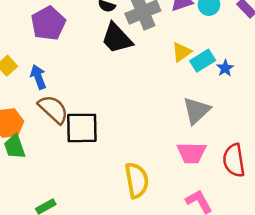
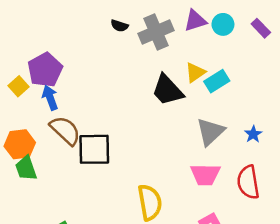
purple pentagon: (48, 23) -> (45, 70), moved
black trapezoid: (117, 38) -> (167, 90), moved
blue star: (225, 68) -> (253, 134), moved

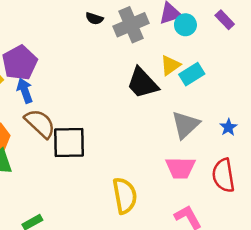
cyan circle: (223, 24) -> (185, 25), moved
purple rectangle: (261, 28) -> (225, 20), moved

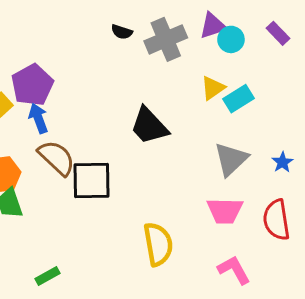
black trapezoid: (142, 83) -> (149, 126), moved

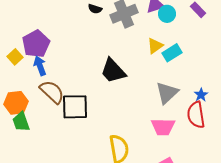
red semicircle: (276, 220) -> (196, 115), moved

